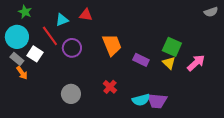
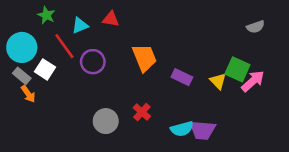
green star: (25, 12) -> (46, 15), moved
gray semicircle: (211, 12) -> (255, 27), moved
green square: (172, 47) -> (237, 69), moved
gray circle: (71, 94) -> (106, 121), moved

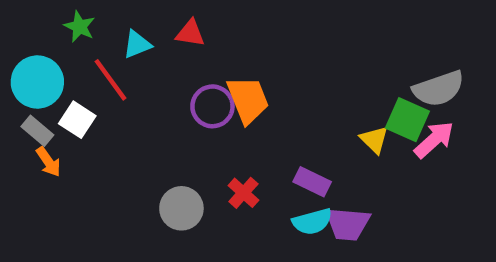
gray semicircle: (255, 27) -> (439, 89), moved, size x1.6
purple circle: (93, 62) -> (212, 106), moved
purple rectangle: (182, 77) -> (312, 182), moved

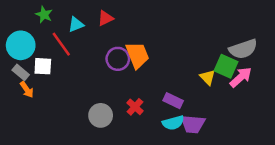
red triangle: (190, 33) -> (105, 18), turned -35
white square: (77, 120) -> (43, 66), turned -30

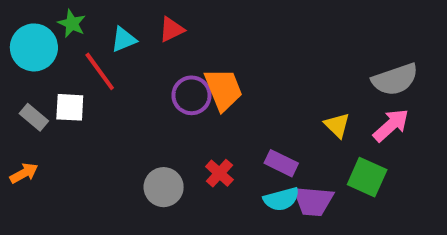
cyan circle: (21, 45) -> (34, 47), moved
green square: (226, 66) -> (367, 177), moved
orange arrow: (27, 90) -> (24, 173), moved, turned -84

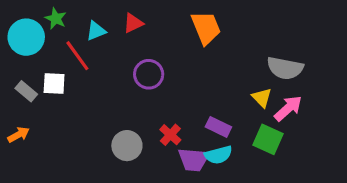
gray semicircle: (395, 79) -> (285, 68), moved, turned 30
orange trapezoid: (223, 89) -> (206, 28), moved
pink arrow: (391, 125) -> (288, 108), moved
green square: (367, 177) -> (268, 139), moved
purple trapezoid: (313, 201) -> (194, 160), moved

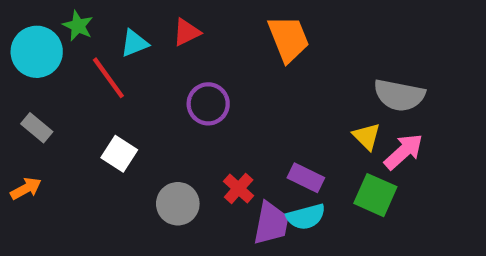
white square: (54, 84) -> (119, 154), moved, turned 30
purple trapezoid: (194, 160) -> (271, 223), turned -84

